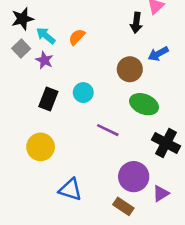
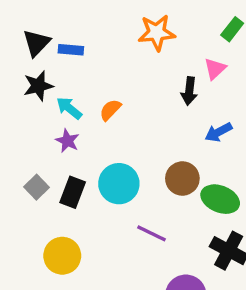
gray square: (21, 49) -> (36, 187), moved
brown circle: (130, 69) -> (182, 179), moved
cyan circle: (83, 93) -> (119, 184), size x1.5
green ellipse: (144, 104) -> (220, 199), moved

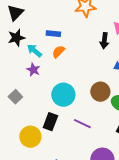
blue rectangle: (71, 50) -> (53, 34), moved
black rectangle: (73, 192) -> (50, 122), moved

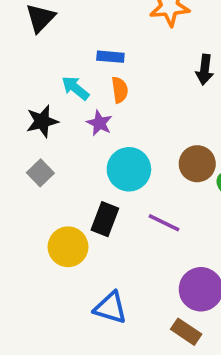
black star: (16, 38) -> (42, 121), moved
orange semicircle: (58, 52) -> (120, 90), turned 128
purple star: (33, 70) -> (99, 123), moved

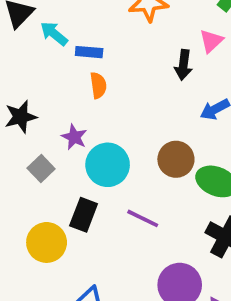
cyan arrow: (75, 88) -> (54, 34), moved
purple star: (99, 123) -> (74, 137), moved
gray square: (40, 173) -> (41, 169), moved

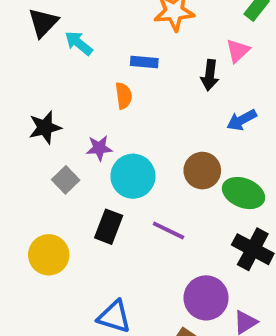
blue rectangle: (89, 52) -> (144, 62), moved
purple star: (74, 137) -> (99, 148), turned -30
yellow circle: (47, 242) -> (49, 255), moved

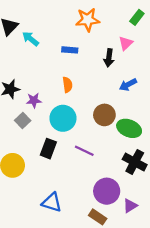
orange semicircle: (124, 96) -> (67, 85), moved
purple star: (99, 148) -> (34, 100), moved

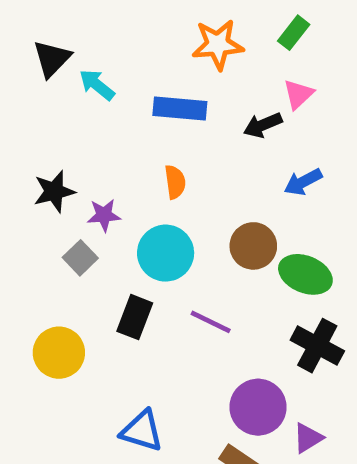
green rectangle: (137, 17) -> (294, 33), moved
blue rectangle: (70, 50) -> (180, 108), size x1.5
black arrow: (109, 58) -> (263, 125), turned 60

